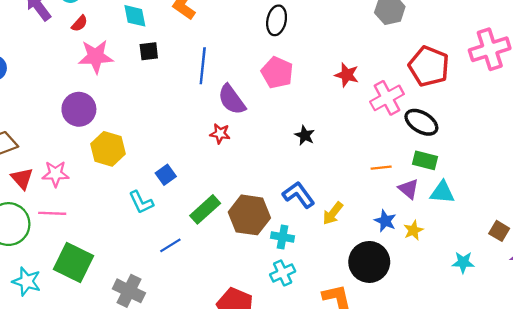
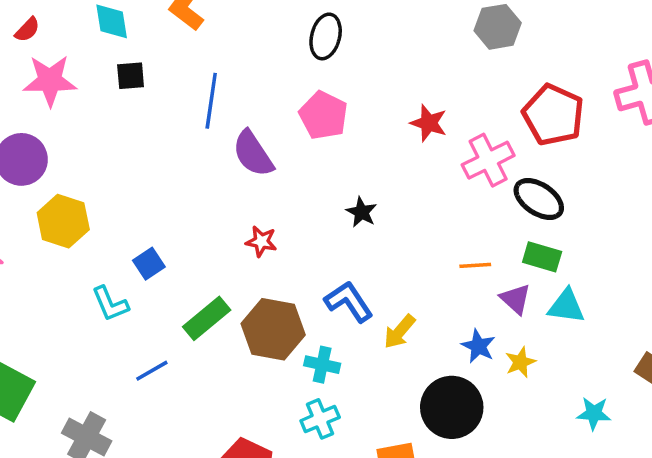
red star: (220, 134) -> (261, 241), moved

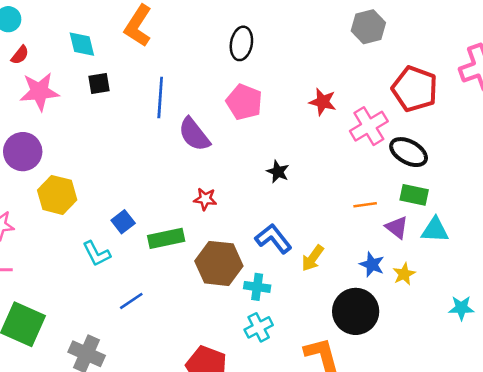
green rectangle: (207, 318) -> (166, 238), moved, turned 32

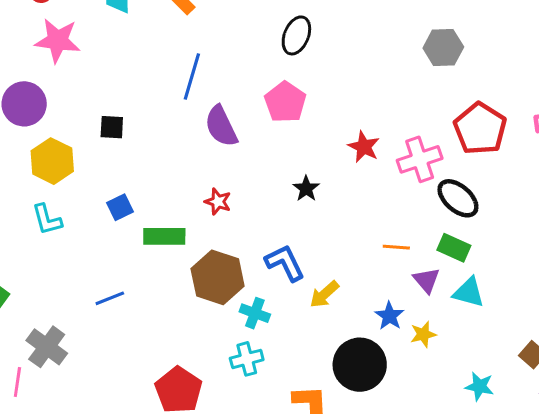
black square: (99, 83) -> (112, 127), moved
red star: (323, 102) -> (364, 147), moved
cyan L-shape: (97, 254) -> (47, 219), moved

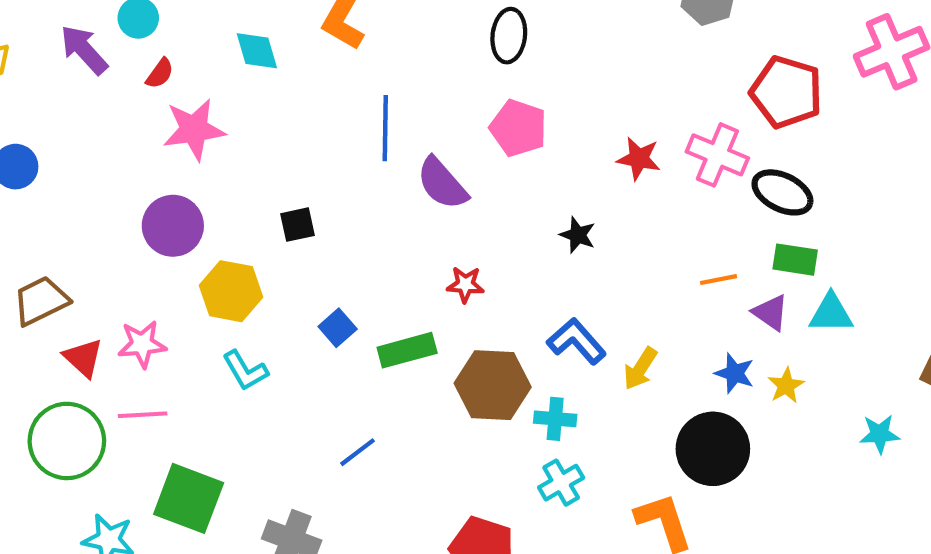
pink cross: (420, 159) -> (717, 155), turned -33

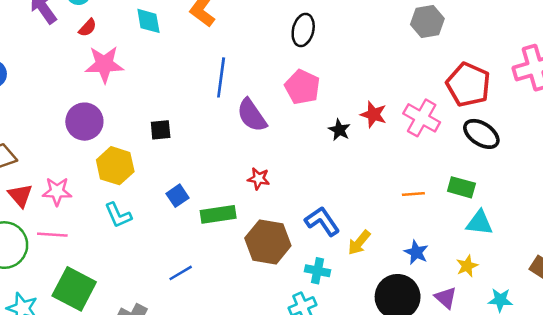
black ellipse: (782, 192) -> (481, 134), moved
black star: (578, 235) -> (339, 130), moved
purple triangle: (771, 313) -> (446, 298), moved
yellow star: (786, 386) -> (467, 266), moved
cyan cross: (555, 419) -> (318, 271), moved

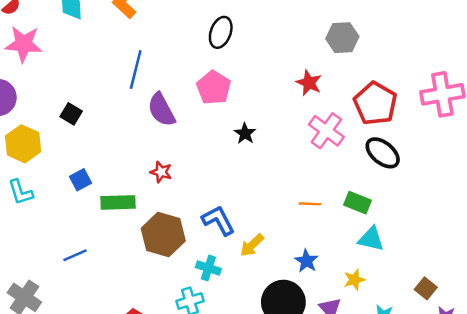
red star: (373, 114) -> (309, 83), moved
black square: (161, 130) -> (71, 114), turned 30

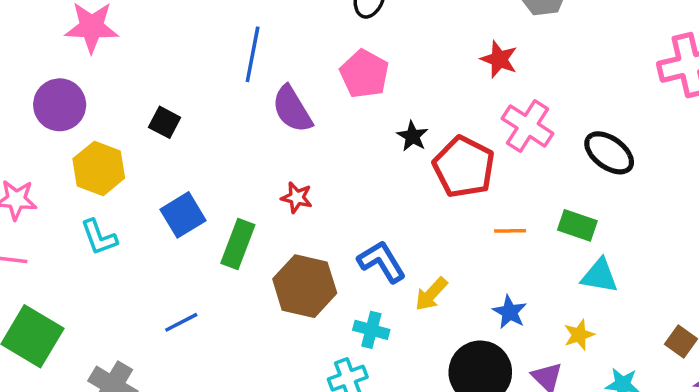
red pentagon: (375, 103) -> (464, 167), moved
blue square: (80, 180) -> (183, 215), size x1.4
green rectangle: (118, 202) -> (238, 244), turned -64

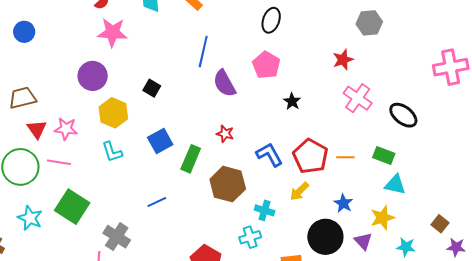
red star: (499, 59) -> (343, 60), turned 30
red pentagon: (464, 167) -> (310, 156), moved
blue L-shape: (382, 262) -> (269, 155), moved
yellow star: (579, 335) -> (382, 218), size x1.4

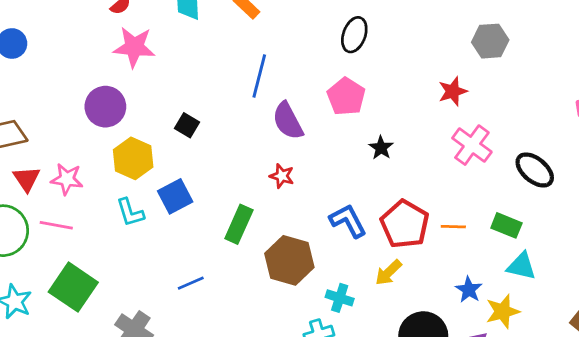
red star: (225, 134) -> (282, 176), moved
blue square: (160, 141) -> (175, 196), moved
blue star: (343, 203) -> (469, 290), moved

